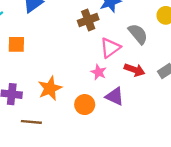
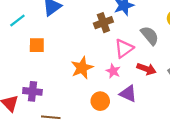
orange star: (50, 88) -> (82, 68), moved

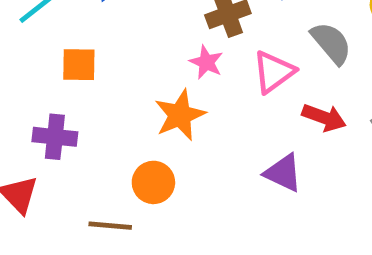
pink star: (113, 71) -> (206, 62), moved
purple cross: (32, 91) -> (55, 137), moved
orange circle: (100, 101) -> (153, 182), moved

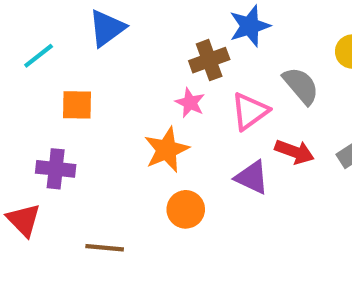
purple triangle: (283, 173) -> (252, 177), moved
orange circle: (153, 182) -> (186, 209), moved

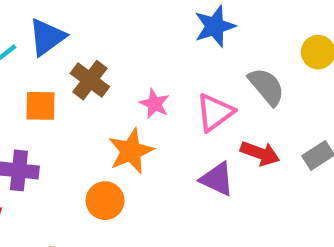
blue triangle: (107, 28) -> (47, 37), moved
brown cross: (209, 60) -> (90, 80), moved, turned -33
orange circle: (186, 209) -> (105, 201), moved

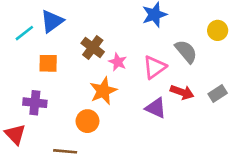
brown cross: (90, 80) -> (93, 47), moved

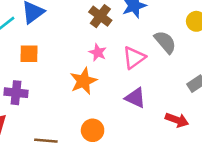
brown cross: (93, 47) -> (100, 16), moved
red arrow: (182, 92) -> (177, 120), moved
orange circle: (87, 121) -> (93, 130), moved

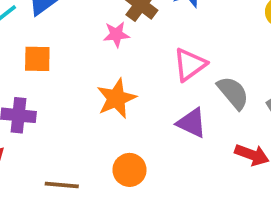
gray semicircle: (165, 42) -> (233, 93), moved
pink star: (98, 52) -> (116, 34), moved, turned -30

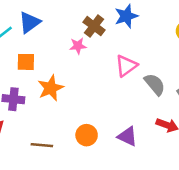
orange star: (116, 98) -> (51, 88), moved
purple triangle: (192, 123) -> (127, 136), moved

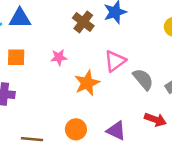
blue triangle: (30, 22) -> (20, 18), turned 35
pink star: (78, 46) -> (59, 57), moved
orange star: (51, 88) -> (87, 83), moved

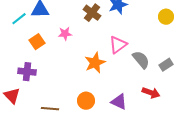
orange square: (16, 57) -> (37, 42), turned -35
pink star: (59, 57) -> (65, 34), moved

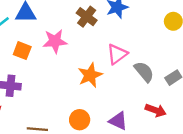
pink star: (65, 34) -> (55, 41), size x1.5
orange square: (37, 42) -> (22, 51), turned -35

